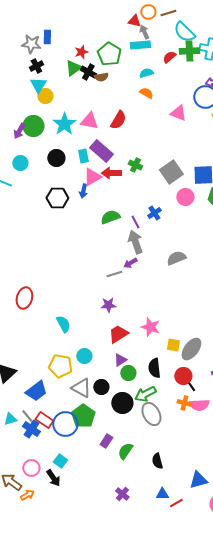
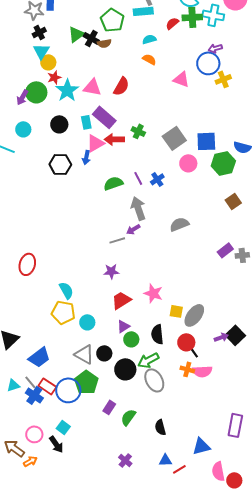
red star: (81, 52) -> (54, 77), moved
purple line: (135, 222) -> (138, 178), moved
yellow pentagon: (60, 366) -> (63, 312), moved

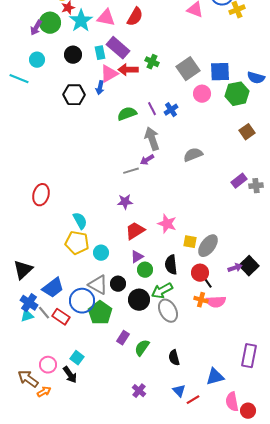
blue circle: (68, 390) -> (82, 301), moved
blue cross: (34, 395) -> (29, 303), moved
blue triangle: (165, 460) -> (179, 391), turned 48

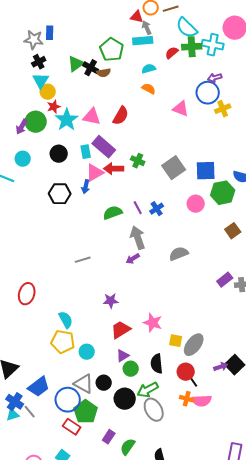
pink circle: (202, 94) -> (196, 204), moved
gray line: (131, 171) -> (83, 260), moved
red rectangle: (61, 317) -> (72, 427), moved

